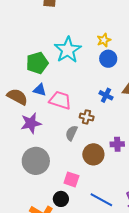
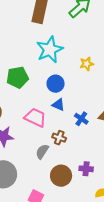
cyan star: (68, 50) -> (50, 50), moved
blue circle: (108, 59) -> (56, 84), moved
blue triangle: (40, 90) -> (58, 105), moved

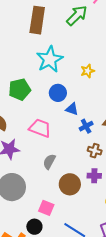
blue triangle: (58, 105) -> (72, 109), moved
blue cross: (81, 119) -> (86, 126), turned 32
brown cross: (59, 138) -> (95, 151), moved

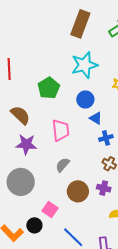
green pentagon: (20, 89) -> (49, 88), turned -30
pink trapezoid: (40, 128) -> (61, 130), turned 50

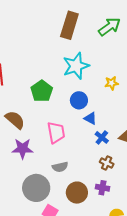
blue cross: (106, 138) -> (102, 137), turned -32
gray semicircle: (63, 165) -> (60, 167), turned -140
gray circle: (21, 182) -> (36, 188), moved

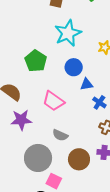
blue triangle: (90, 118) -> (87, 84), turned -32
pink trapezoid: (56, 132) -> (53, 101), turned 140
gray semicircle: (60, 167) -> (60, 135), turned 42

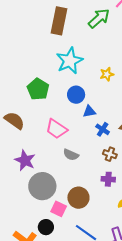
purple star: (21, 120) -> (25, 160), moved, turned 30
gray semicircle: (60, 135) -> (71, 155), moved
brown circle: (79, 159) -> (78, 198), moved

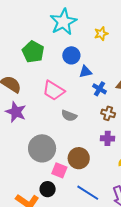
purple star: (25, 160) -> (16, 112), moved

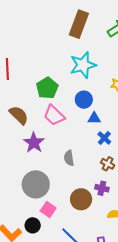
pink trapezoid: (54, 91) -> (54, 115), moved
purple star: (16, 112) -> (34, 143), moved
gray semicircle: (69, 116) -> (69, 158), turned 49
brown circle: (79, 158) -> (81, 199), moved

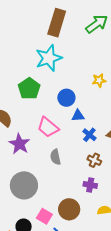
cyan star: (83, 65) -> (49, 58), moved
pink trapezoid: (54, 115) -> (48, 127), moved
brown circle: (81, 199) -> (69, 209), moved
pink square: (48, 210) -> (44, 216), moved

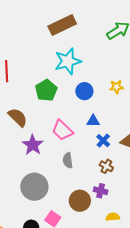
brown rectangle: (57, 23) -> (62, 25), moved, turned 44
blue circle: (66, 98) -> (84, 91), moved
brown circle: (69, 209) -> (80, 201), moved

